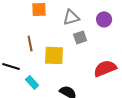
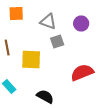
gray triangle: (71, 17) -> (48, 22), turned 36

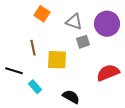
orange square: (16, 14) -> (42, 14), turned 35
purple circle: (81, 24) -> (107, 24), size x1.6

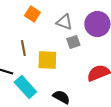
cyan rectangle: (35, 87) -> (25, 87), size x1.6

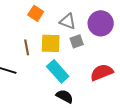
yellow square: (47, 60) -> (51, 43), moved
cyan rectangle: (25, 87) -> (58, 71), moved

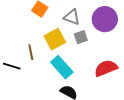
yellow square: (51, 43) -> (55, 39), turned -30
brown line: (27, 47) -> (31, 52), moved

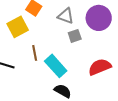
yellow square: (55, 39) -> (18, 27), moved
brown line: (31, 52) -> (35, 53), moved

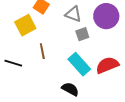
cyan rectangle: (56, 66) -> (79, 64), moved

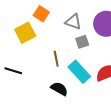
brown line: (42, 51) -> (56, 59), moved
black semicircle: (70, 89) -> (59, 89), moved

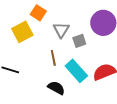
gray triangle: (73, 22) -> (61, 30), moved, turned 42

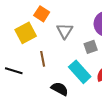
gray square: (79, 41) -> (91, 47), moved
brown line: (53, 58) -> (43, 59), moved

